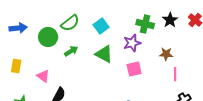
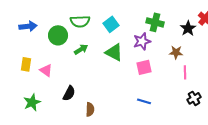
black star: (170, 20) -> (188, 28), moved
green semicircle: (70, 23) -> (80, 21), turned 36
pink triangle: (43, 76) -> (46, 70), moved

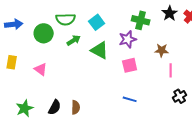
black star: (188, 28) -> (170, 13), moved
green arrow: (81, 49) -> (74, 40), moved
pink triangle: (46, 70) -> (41, 69), moved
black semicircle: (69, 93) -> (55, 107), moved
green star: (32, 102) -> (25, 108), moved

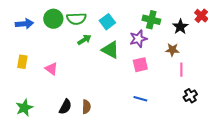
black star: (170, 13) -> (180, 27), moved
green circle: (44, 33) -> (53, 19), moved
green star: (25, 108) -> (24, 108), moved

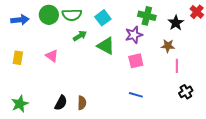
pink triangle: (51, 69) -> (52, 56), moved

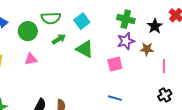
green circle: (49, 15) -> (28, 31), moved
purple star: (134, 35) -> (126, 41), moved
pink triangle: (52, 56) -> (31, 59), turned -48
pink line: (177, 66) -> (164, 66), moved

